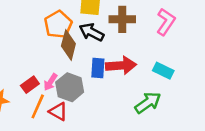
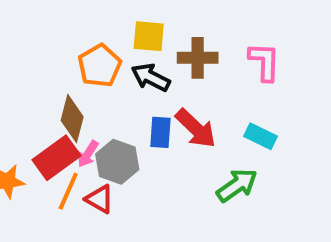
pink L-shape: (166, 22) -> (264, 62), turned -32
brown diamond: (68, 45) -> (72, 119), moved
red arrow: (121, 65) -> (196, 128), turned 48
red rectangle: (30, 85) -> (56, 158), size x1.6

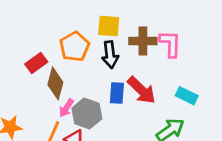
pink L-shape: (264, 62) -> (170, 44), moved
black arrow: (151, 77) -> (110, 55), turned -124
red rectangle: (56, 158) -> (36, 63), moved, size x0.7

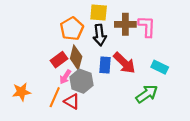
red rectangle: (36, 63) -> (59, 60), moved
brown diamond: (55, 83) -> (76, 58), moved

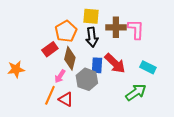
red rectangle: (59, 60) -> (50, 49), moved
gray hexagon: (81, 81) -> (87, 79), moved
orange star: (21, 92) -> (16, 69), moved

